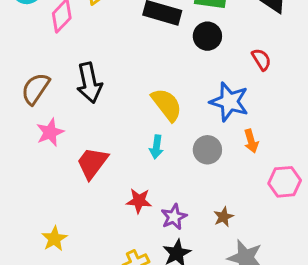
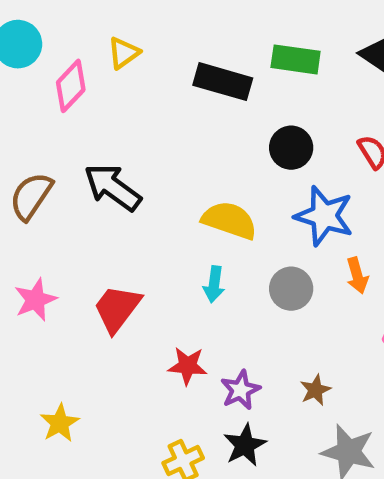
black circle: (207, 36) -> (291, 148), moved
black arrow: (89, 83) -> (113, 187), turned 138
yellow semicircle: (167, 105) -> (229, 220), turned -33
pink star: (50, 132) -> (36, 300), moved

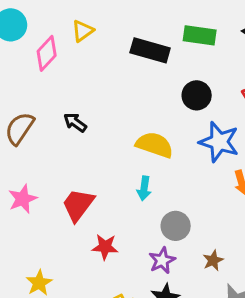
black arrow: (113, 187) -> (75, 122), size x0.6
gray circle: (291, 289) -> (176, 226), moved
red star: (188, 366) -> (105, 247), moved

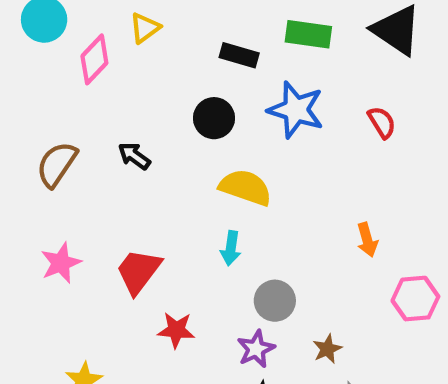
black rectangle: (150, 50) -> (239, 55), size x0.7
black circle: (197, 95) -> (214, 118), moved
blue star: (219, 142) -> (296, 110), moved

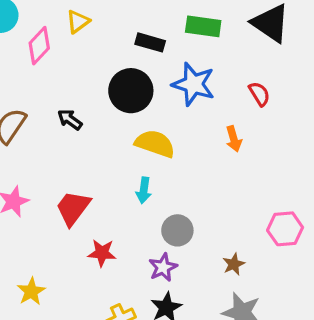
black circle: (214, 118) -> (131, 91), size x1.4
orange arrow: (367, 240) -> (234, 139), moved
brown star: (327, 349) -> (234, 264), moved

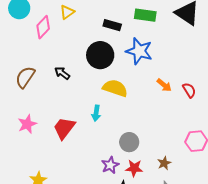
red semicircle: (259, 94) -> (189, 90), moved
orange arrow: (234, 139) -> (164, 85), turned -35
cyan arrow: (144, 190) -> (96, 113), moved
red star: (102, 253) -> (134, 168), moved
purple star: (163, 267) -> (110, 165), moved

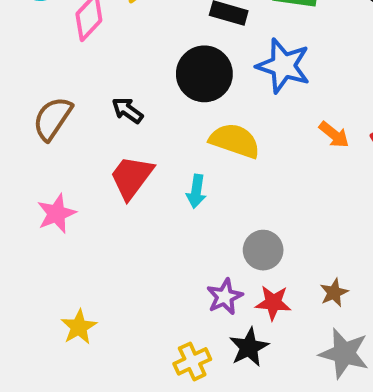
red trapezoid: (64, 128) -> (131, 177), moved

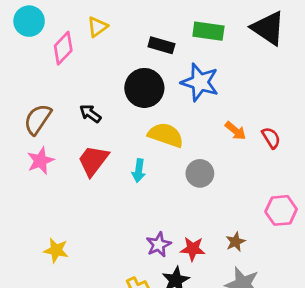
pink star: (57, 214) -> (40, 161), moved
gray circle: (263, 250) -> (200, 173), moved
yellow star: (79, 327) -> (56, 250), moved, turned -30

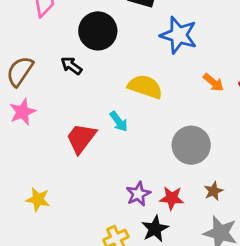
black circle: (144, 88) -> (98, 31), moved
red trapezoid: (93, 161) -> (81, 138), moved
cyan arrow: (139, 171) -> (119, 121), turned -45
gray circle: (200, 173) -> (191, 145), moved, size x1.4

